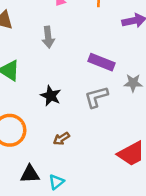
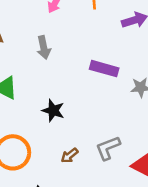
gray L-shape: (96, 97) -> (108, 148), moved

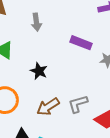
brown arrow: (70, 156) -> (48, 107), size x1.6

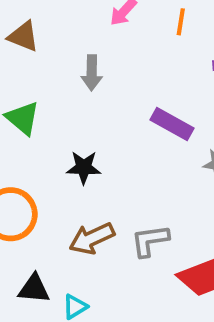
black star: (39, 71) -> (84, 167), turned -30

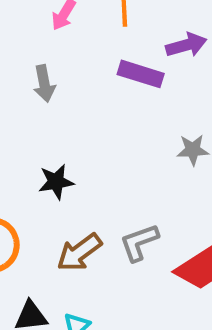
purple rectangle: (172, 124) -> (141, 74), moved

